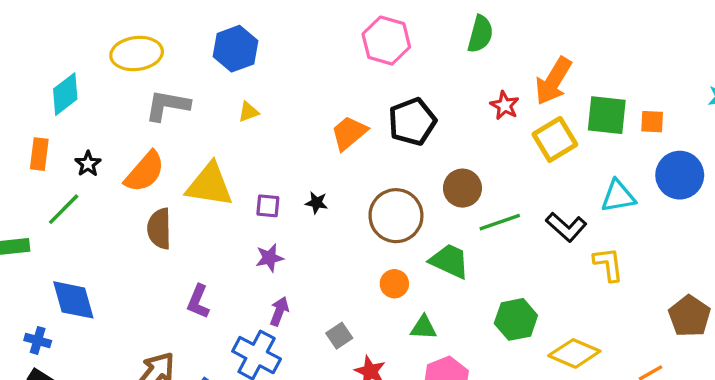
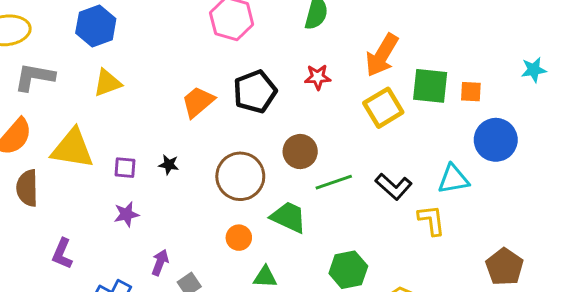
red star: (505, 105) -> (318, 77), moved, turned -30
yellow triangle: (248, 112) -> (107, 83), size x1.5
cyan triangle: (618, 196) -> (453, 179), moved
purple arrow: (279, 311) -> (160, 262), moved

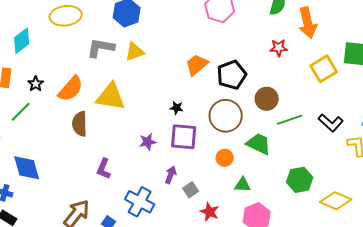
orange arrow: (382, 55) -> (308, 23), moved, turned -44
gray L-shape: (34, 77) -> (101, 48), moved
black pentagon: (255, 92) -> (232, 75), moved
purple square: (125, 168) -> (184, 137), moved, size x1.8

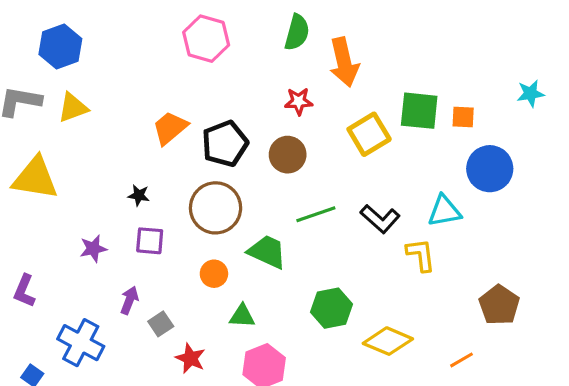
brown circle: (267, 99) -> (288, 155), moved
purple square: (184, 137) -> (150, 241), size x0.7

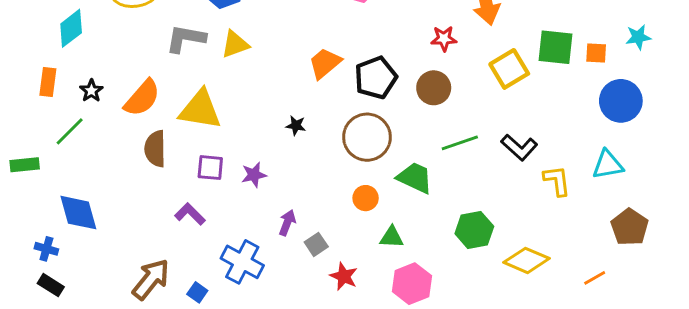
cyan star: (530, 93) -> (638, 37), moved
cyan triangle: (444, 211) -> (608, 165), moved
purple square: (150, 241) -> (210, 168), moved
purple L-shape: (24, 291) -> (190, 214), turned 112

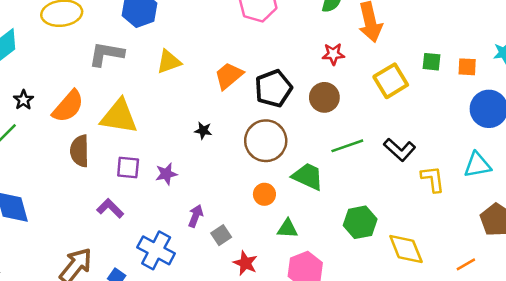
yellow triangle: (235, 44) -> (169, 62), moved
green square: (556, 47) -> (431, 62), size x0.6
yellow diamond: (527, 260) -> (406, 249), turned 45

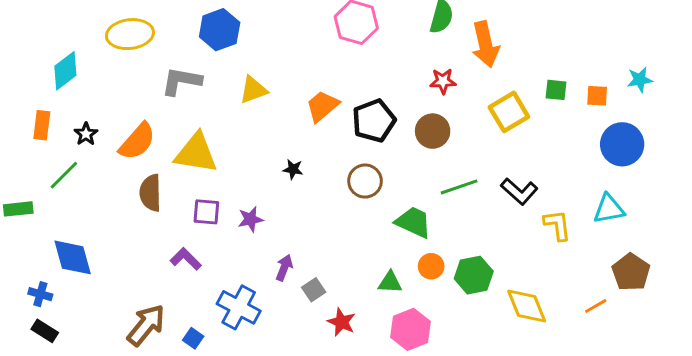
brown circle: (266, 141) -> (365, 181), size x0.7
orange circle: (264, 194) -> (431, 266), moved
orange line: (466, 264) -> (596, 306), moved

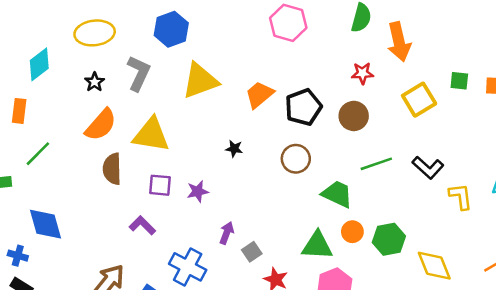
gray L-shape: (181, 81) -> (139, 73), turned 105
yellow triangle: (253, 90) -> (200, 81), size x1.5
black star: (86, 134) -> (95, 82), moved
green triangle: (390, 282) -> (317, 246), size x1.5

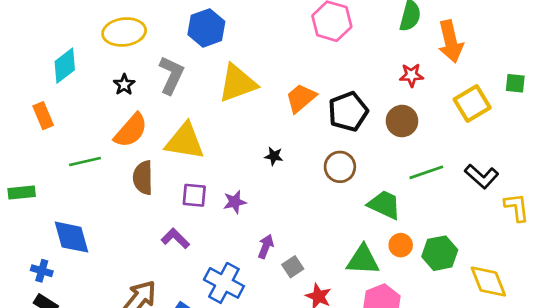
orange rectangle: (19, 111) -> (43, 116), turned -30
green line: (38, 154) -> (85, 161), moved, turned 32

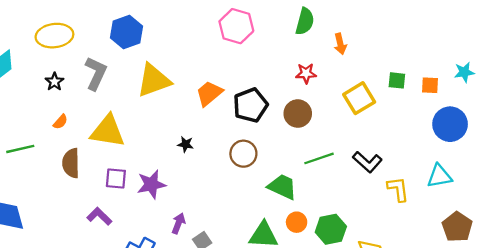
orange arrow: (451, 41) -> (340, 44), size x0.6
orange semicircle: (131, 130) -> (60, 122), size x0.5
purple star: (235, 202) -> (151, 184), size x1.4

